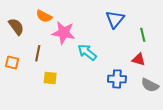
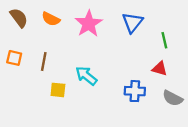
brown semicircle: (16, 27) -> (19, 18), moved
pink star: (64, 33) -> (89, 24), moved, turned 30
cyan arrow: (87, 52) -> (86, 76), moved
orange square: (12, 63) -> (14, 58), moved

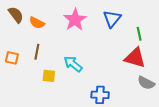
orange semicircle: (51, 19) -> (37, 23), moved
orange square: (14, 58) -> (12, 58), moved
red triangle: (160, 69) -> (135, 58), size x1.6
blue cross: (135, 91) -> (100, 95), moved

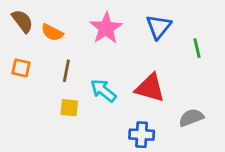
brown line: (37, 52) -> (66, 71), moved
orange square: (12, 58) -> (21, 68), moved
red triangle: (135, 58) -> (150, 88), moved
gray semicircle: (146, 83) -> (191, 118), moved, turned 132

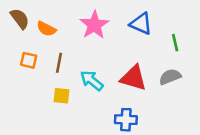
blue triangle: (159, 27) -> (141, 24), turned -45
orange square: (21, 68) -> (29, 60), moved
gray semicircle: (191, 118) -> (170, 77), moved

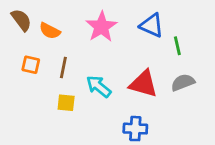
green line: (175, 43) -> (177, 46), moved

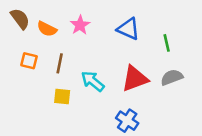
blue triangle: (152, 25) -> (128, 29), moved
pink star: (101, 27) -> (80, 25), moved, size x0.7
red triangle: (143, 84) -> (135, 79), turned -36
blue cross: (135, 129) -> (127, 121), turned 30

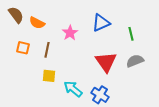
pink star: (80, 25) -> (70, 33), moved
blue triangle: (128, 29) -> (101, 23), turned -48
red triangle: (135, 79) -> (106, 62), turned -45
cyan arrow: (93, 81) -> (73, 89), moved

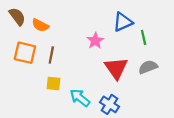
blue triangle: (101, 23) -> (123, 22), moved
pink star: (70, 33) -> (95, 41), moved
orange square: (23, 48) -> (25, 53), size x1.5

